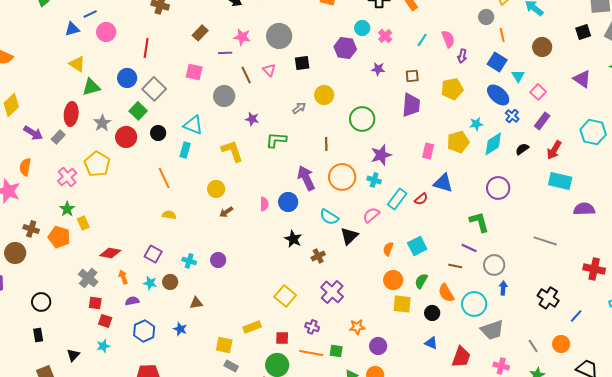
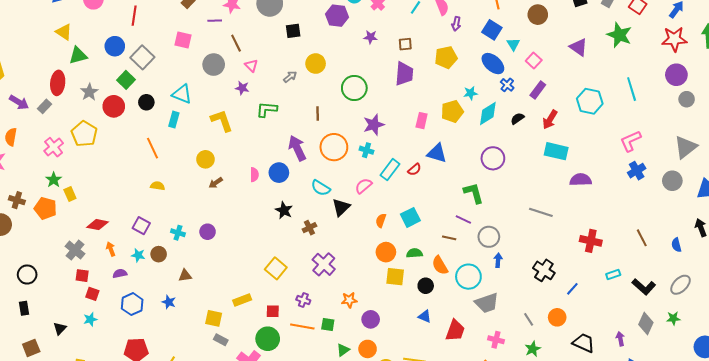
pink triangle: (269, 70) -> (251, 66), moved
green semicircle: (421, 281) -> (414, 253), turned 56

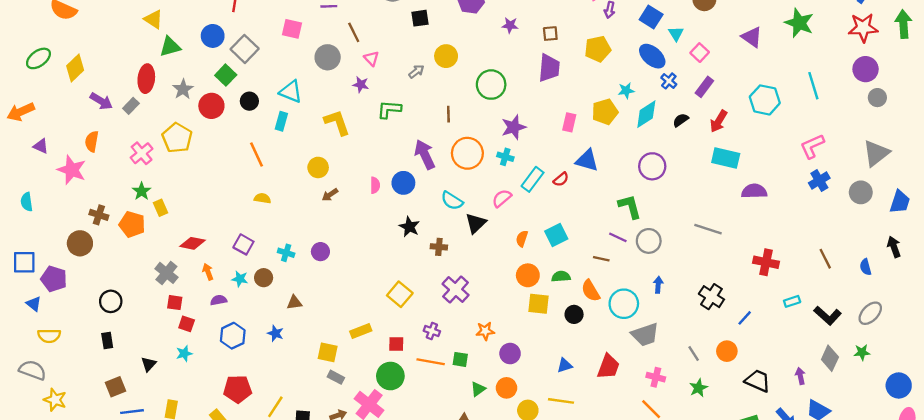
brown cross: (309, 228) -> (439, 247), turned 32
gray circle: (489, 237) -> (649, 241), moved
blue triangle: (425, 316) -> (565, 365), moved, turned -40

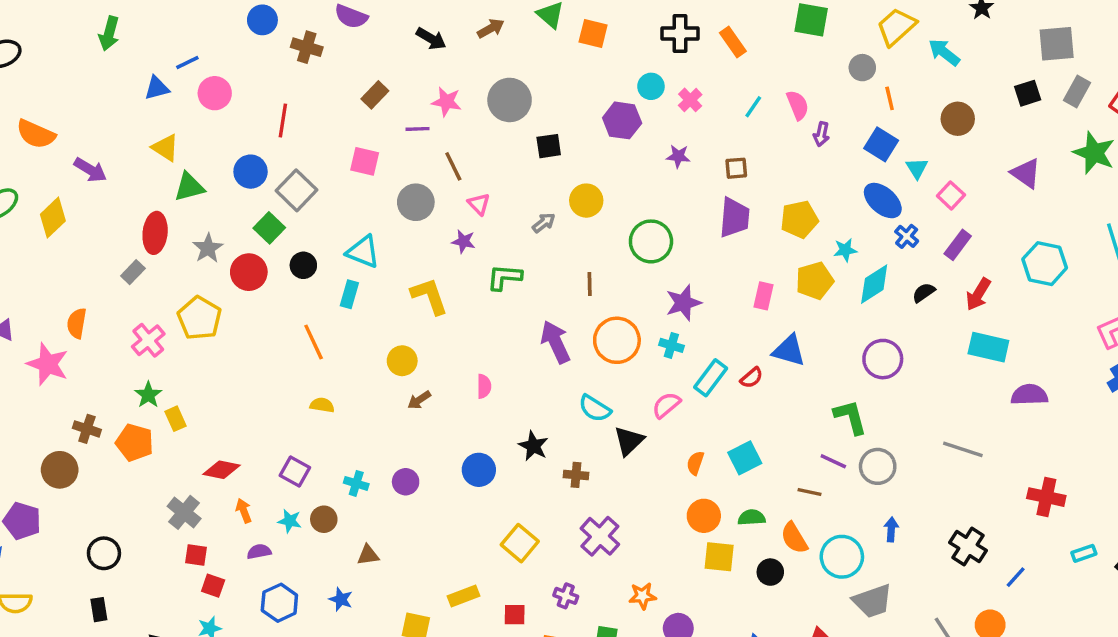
yellow pentagon: (598, 49) -> (799, 219), moved
purple arrow: (101, 101) -> (90, 170), moved
blue circle: (403, 183) -> (479, 470), moved

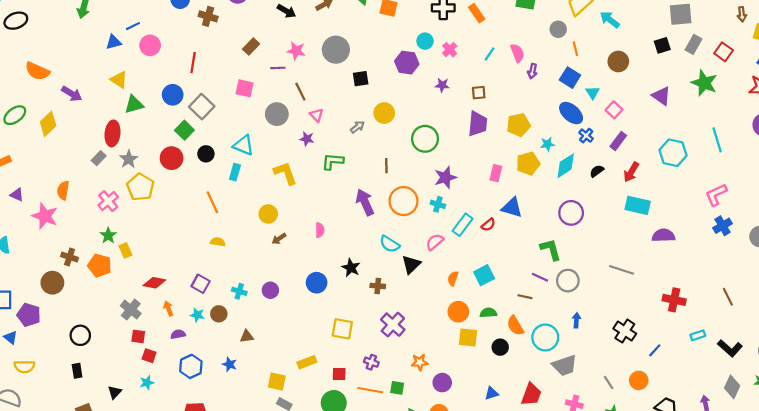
gray star: (208, 248) -> (129, 159), moved
yellow square: (520, 543) -> (342, 329), turned -30

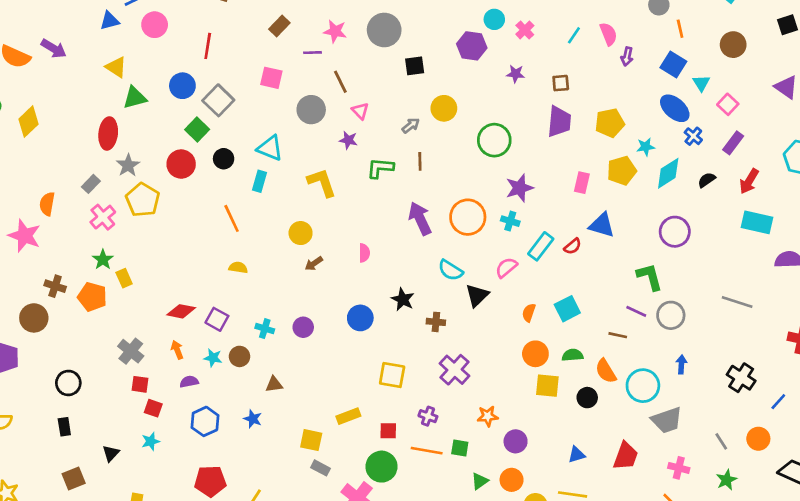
purple arrow: (72, 94) -> (54, 49), moved
gray rectangle: (99, 158) -> (91, 184), moved
brown line: (386, 166) -> (420, 161), moved
red diamond: (154, 283) -> (181, 311), moved

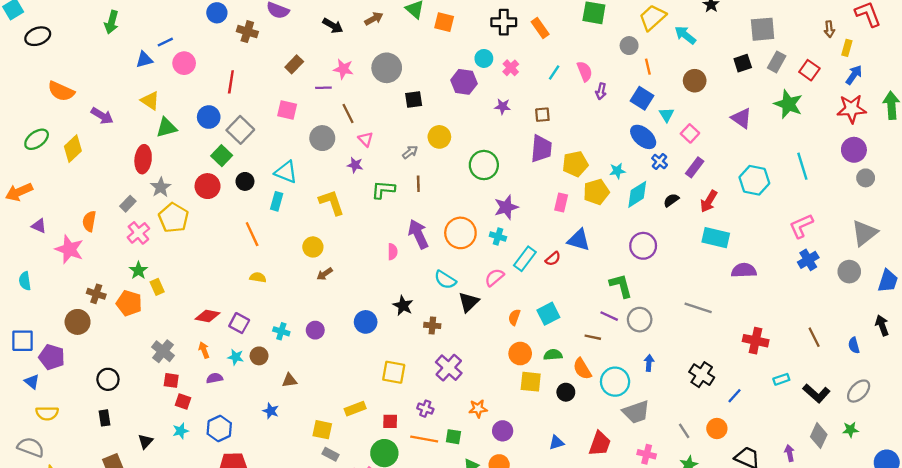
purple arrow: (54, 49) -> (102, 116), moved
yellow pentagon: (610, 123) -> (575, 164), moved
pink semicircle: (364, 253) -> (393, 252), moved
blue hexagon: (205, 421) -> (219, 428), moved

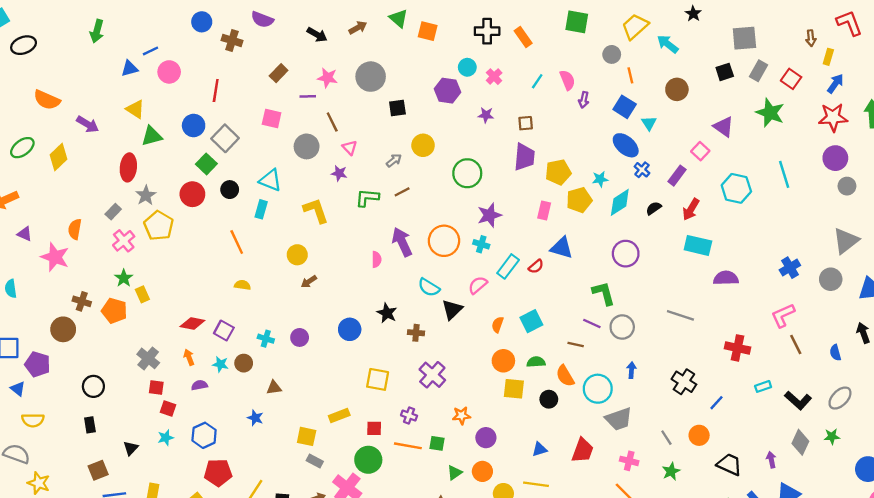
pink square: (690, 133) -> (700, 151), moved
brown line: (418, 184) -> (402, 192), turned 63
pink L-shape: (801, 226) -> (783, 315), moved

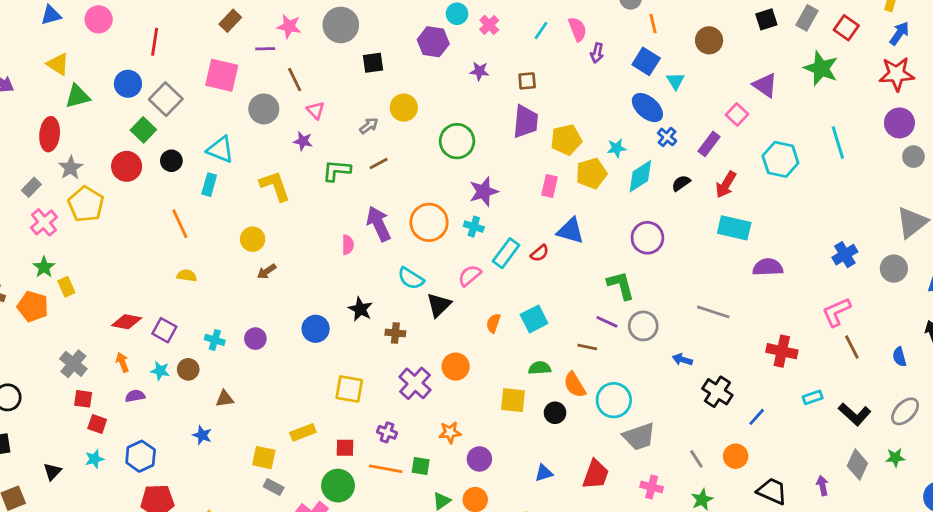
pink square: (272, 119) -> (222, 75), size x1.4
orange circle: (503, 361) -> (456, 367), moved
blue arrow: (632, 370) -> (682, 360), moved, turned -77

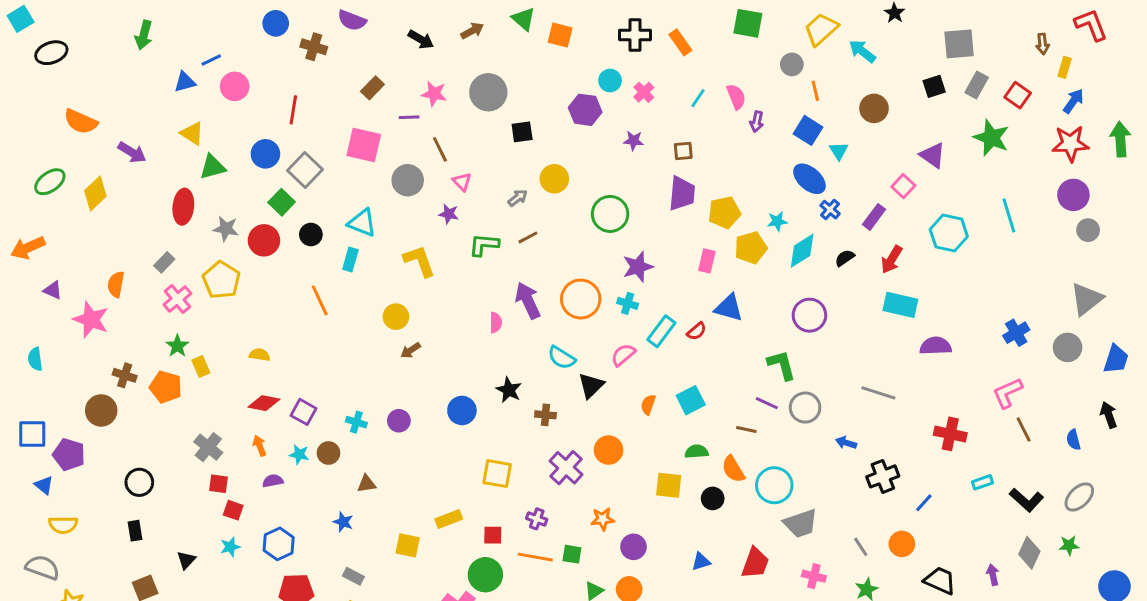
gray star: (71, 168) -> (226, 229), moved, turned -30
yellow semicircle: (187, 276) -> (260, 355), moved
black cross: (717, 392) -> (883, 476), turned 36
gray rectangle: (274, 487) -> (353, 576), moved

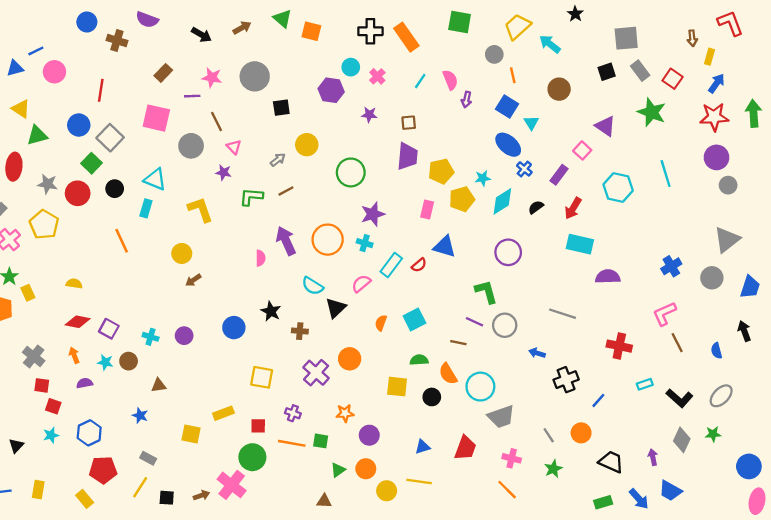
orange rectangle: (680, 42) -> (406, 37), size x1.4
gray rectangle: (977, 85) -> (640, 71), turned -66

